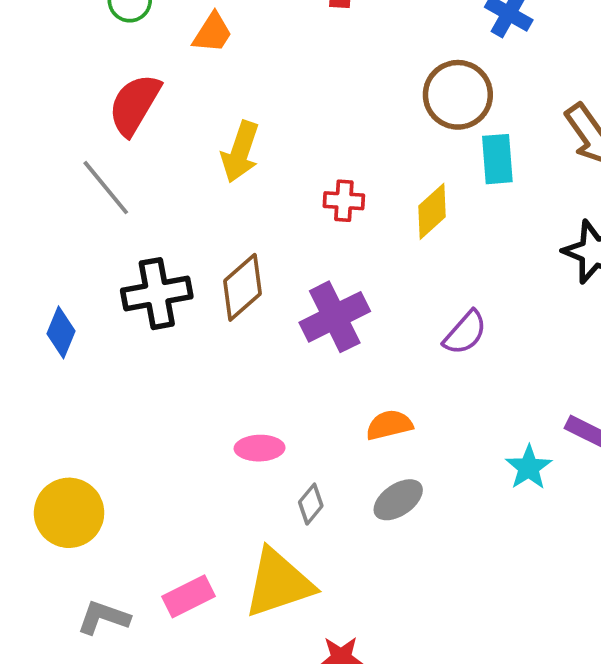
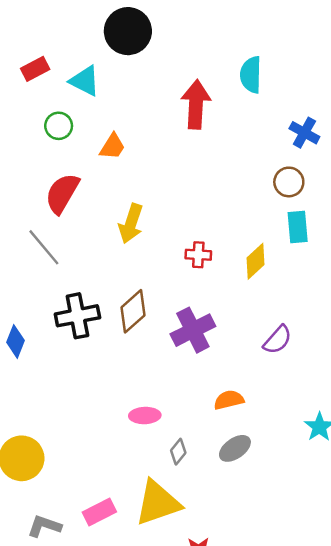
brown circle: (458, 95) -> (289, 182), moved, size x0.7

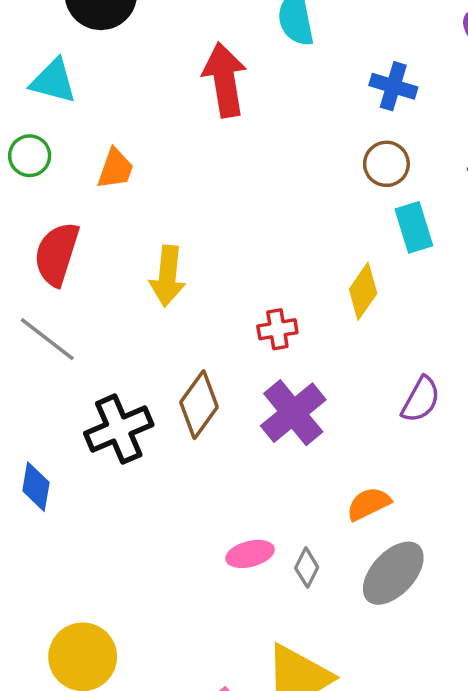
red cross: (198, 255) -> (277, 329), moved
gray ellipse: (235, 448) -> (393, 573), size x1.4
gray diamond: (178, 452) -> (307, 568), moved

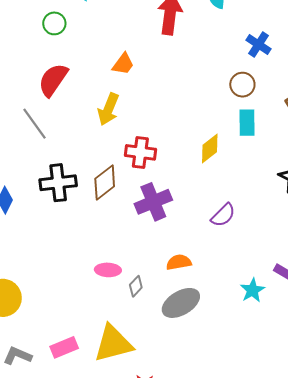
orange trapezoid: (115, 169) -> (123, 64), moved
red cross: (277, 329) -> (140, 152), moved, size x1.4

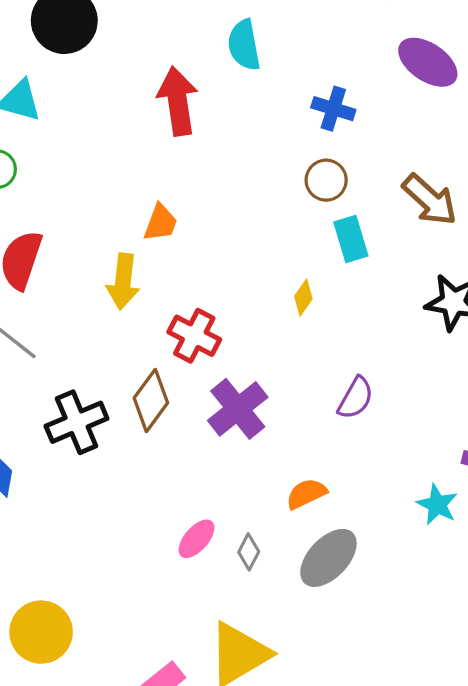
orange trapezoid: (123, 64) -> (160, 223), moved
yellow diamond: (210, 149) -> (303, 297), size x0.7
red cross: (140, 152) -> (194, 336), turned 36
pink ellipse: (108, 270) -> (197, 539), turned -35

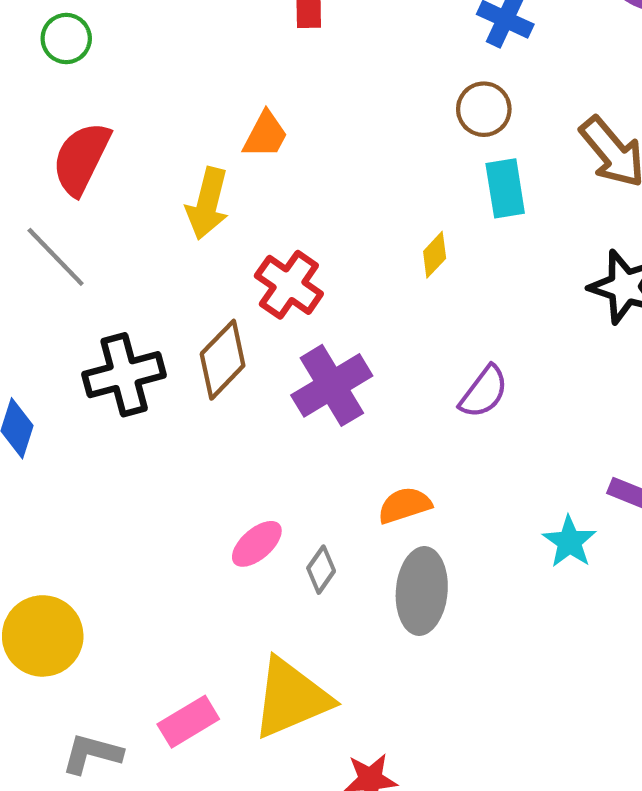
gray ellipse: (328, 558) -> (422, 591), turned -46

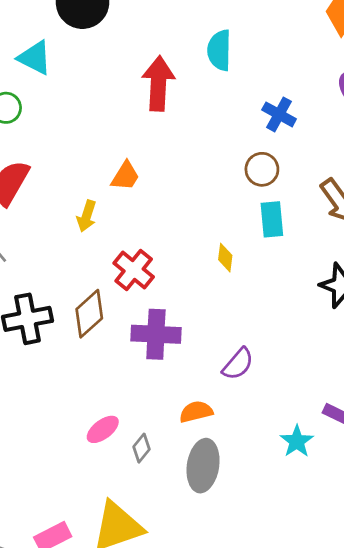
yellow arrow: (208, 203) -> (87, 216), size x0.7
yellow diamond: (435, 255) -> (225, 258), turned -40
purple cross: (332, 385) -> (156, 334), turned 30
purple semicircle: (484, 392) -> (238, 364), moved

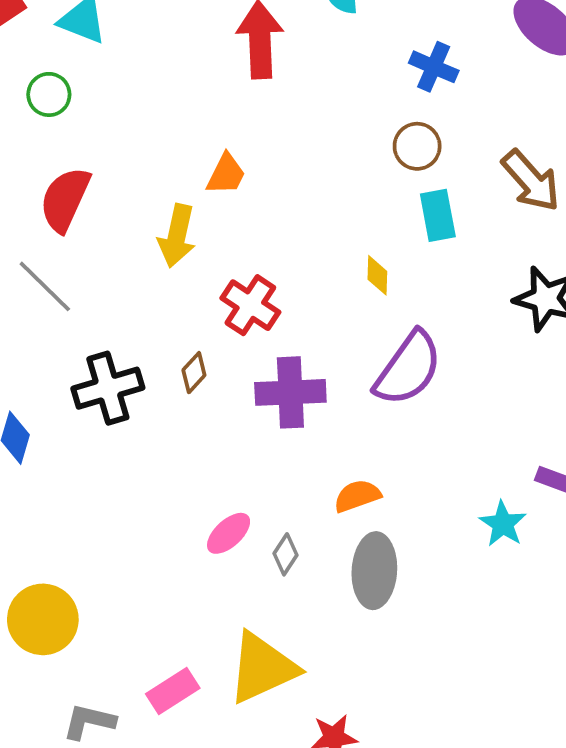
yellow arrow: (87, 216) -> (177, 236), size x1.4
brown diamond: (89, 314) -> (194, 373), size x0.6
purple semicircle: (238, 364) -> (408, 368), moved, size x1.6

